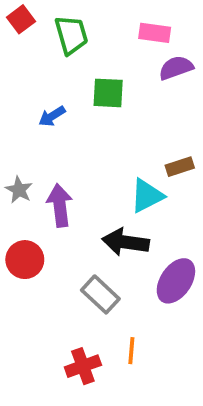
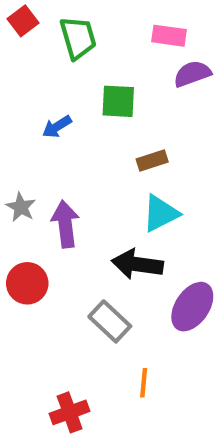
brown rectangle: (180, 167) -> (152, 161), moved
red cross: (83, 366) -> (70, 412), moved

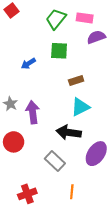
green trapezoid: (78, 38) -> (56, 19), moved, turned -125
red cross: (70, 412) -> (27, 194), moved

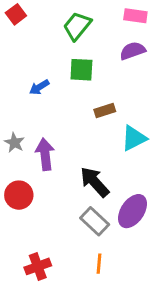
pink rectangle: (85, 18) -> (135, 16), moved
cyan triangle: (80, 107) -> (134, 138), moved
black arrow: (69, 132) -> (95, 182), turned 40
gray rectangle: (55, 161) -> (95, 221), moved

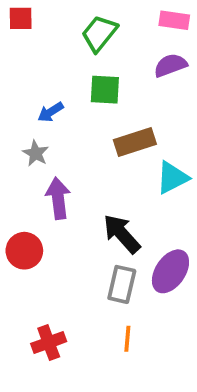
red square: (16, 14) -> (21, 18), turned 36
brown rectangle: (105, 111) -> (135, 142), size x1.5
gray star: (14, 143) -> (36, 153), moved
gray rectangle: (95, 221) -> (122, 284), turned 60

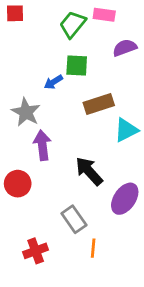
pink rectangle: (174, 20) -> (104, 15), moved
blue arrow: (51, 112) -> (53, 82), moved
gray star: (36, 153) -> (26, 112), size x1.5
gray rectangle: (122, 284) -> (74, 219), moved, turned -48

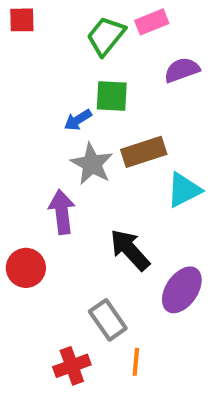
pink rectangle: (104, 15) -> (152, 22), turned -30
gray star: (26, 112) -> (92, 164), moved
red cross: (36, 251) -> (72, 366), moved

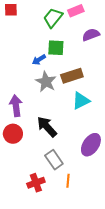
cyan triangle: (184, 190) -> (81, 101), moved
purple arrow: (62, 212) -> (16, 106), moved
black arrow: (130, 250) -> (47, 127), moved

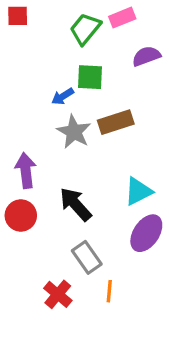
cyan triangle: (81, 101) -> (138, 191), moved
red cross: (36, 183) -> (58, 294), turned -30

